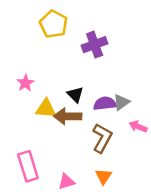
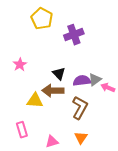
yellow triangle: (46, 109) -> (35, 101), moved
pink arrow: (138, 127) -> (108, 88), moved
pink rectangle: (28, 166) -> (22, 130), size x0.7

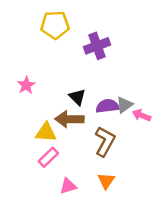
yellow pentagon: (42, 19) -> (55, 25), turned -30
pink rectangle: (22, 130) -> (48, 157), moved, turned 63

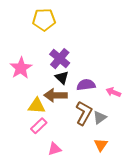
purple cross: (97, 46) -> (60, 59), moved, turned -30
pink star: (26, 85) -> (21, 68), size x1.5
gray triangle: (124, 105) -> (100, 117), moved
orange triangle: (106, 181) -> (101, 145), moved

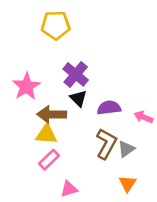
brown arrow: (56, 95) -> (52, 114), moved

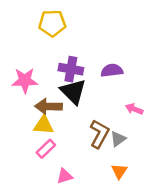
purple cross: (76, 74) -> (71, 69), turned -30
pink star: (26, 86) -> (25, 80), turned 30
black triangle: (78, 98) -> (73, 92), size x1.6
purple semicircle: (109, 108) -> (112, 70), moved

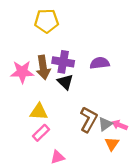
black triangle: (73, 92) -> (65, 82), size x0.7
brown arrow: (48, 107) -> (43, 67), moved, turned -100
pink arrow: (134, 109) -> (120, 125), moved
orange triangle: (119, 171) -> (112, 144), moved

